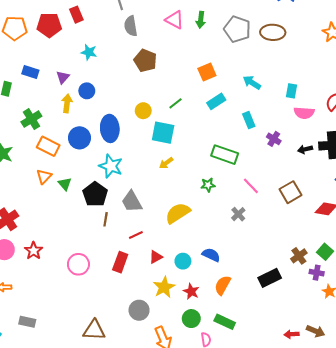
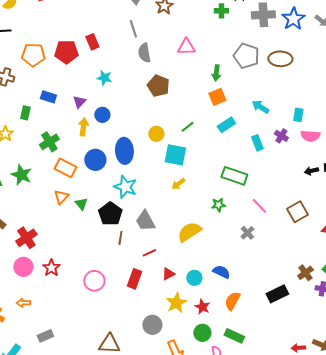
pink triangle: (175, 20) -> (186, 47), turned -30
green arrow: (201, 20) -> (216, 73), moved
purple cross: (274, 139) -> (281, 136), moved
gray rectangle: (27, 322) -> (45, 336), turned -35

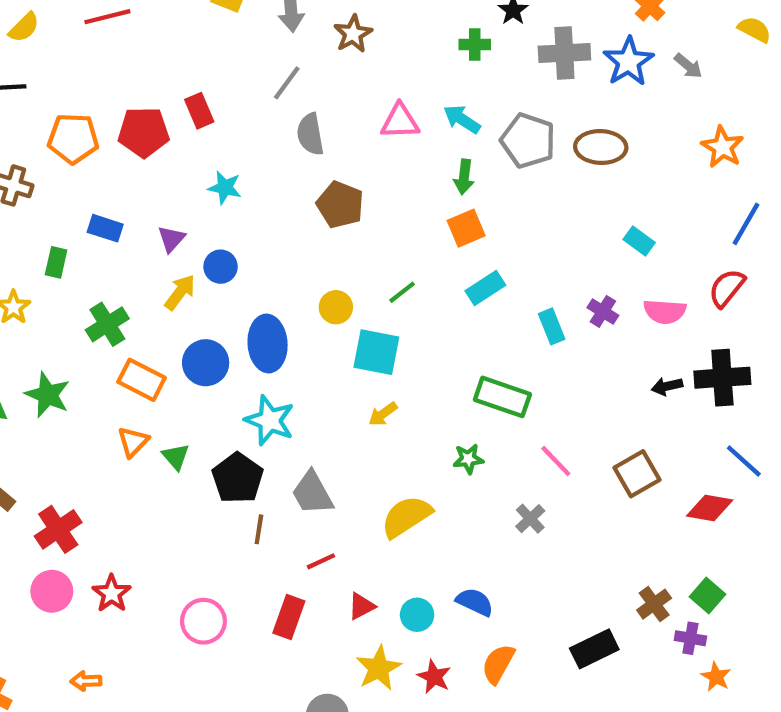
gray line: (133, 29) -> (287, 83), turned 54
cyan arrow: (260, 107) -> (462, 119), moved
cyan rectangle: (298, 115) -> (639, 241), moved, turned -64
yellow arrow: (83, 127) -> (180, 292), turned 30
orange arrow: (23, 303) -> (86, 681), moved

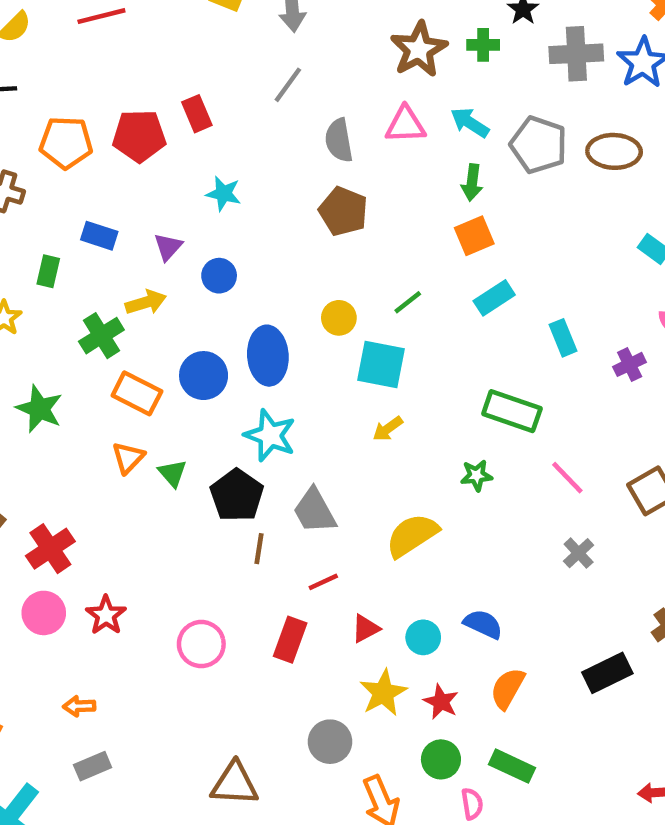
brown star: (353, 34) -> (419, 49), moved, size x1.4
gray semicircle: (310, 134) -> (339, 140), moved
yellow arrow: (180, 292) -> (146, 302), moved, turned 36
purple cross: (603, 311) -> (630, 364), moved, turned 32
gray cross: (530, 519) -> (579, 553), moved

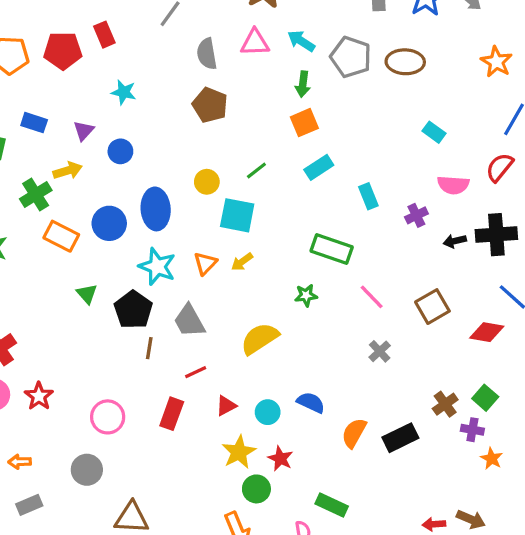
orange triangle: (128, 458) -> (205, 263), moved
orange semicircle: (508, 688) -> (354, 433), moved
gray circle: (330, 742) -> (87, 470), moved
green circle: (441, 759) -> (256, 489), moved

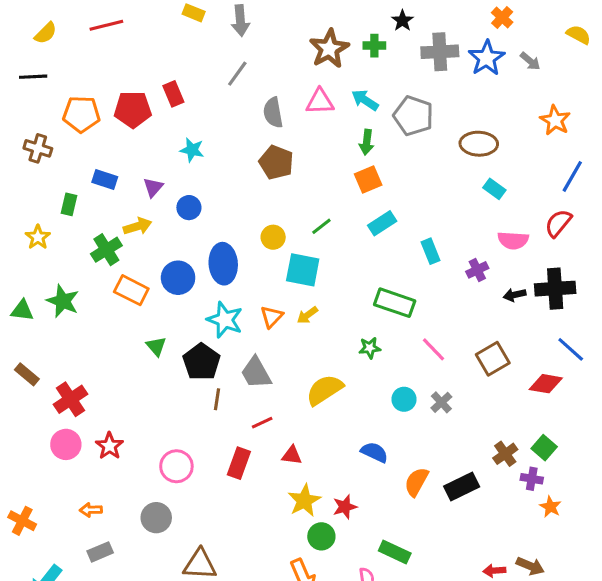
brown ellipse: (405, 62) -> (479, 144), moved
red triangle: (226, 406) -> (292, 455), turned 35
cyan circle: (268, 412) -> (404, 399), moved
red star: (280, 459) -> (345, 507), turned 30

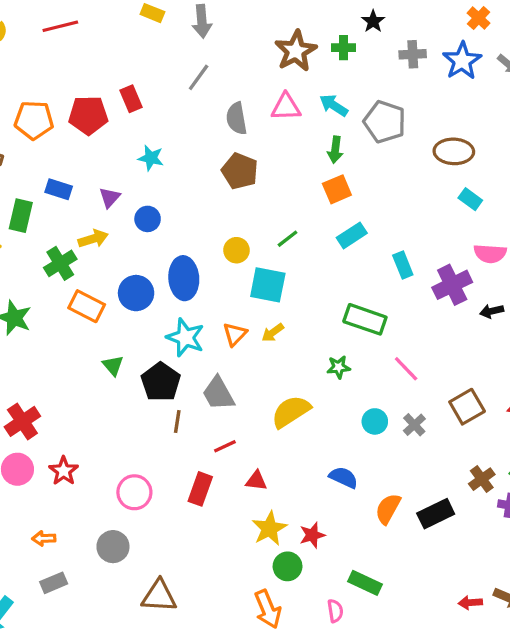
gray cross: (440, 52) -> (413, 54), size x0.7
green rectangle: (69, 204) -> (21, 216), size x1.4
purple cross: (477, 270) -> (452, 285), size x1.6
brown square: (493, 359) -> (467, 407), moved

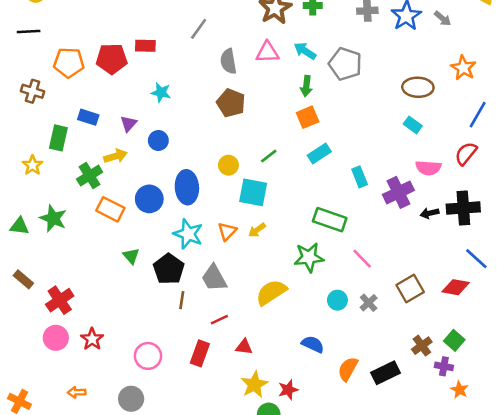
red rectangle: (131, 99) -> (145, 46), turned -66
brown ellipse: (454, 151) -> (418, 87), moved
green star: (339, 367) -> (309, 257), size x1.6

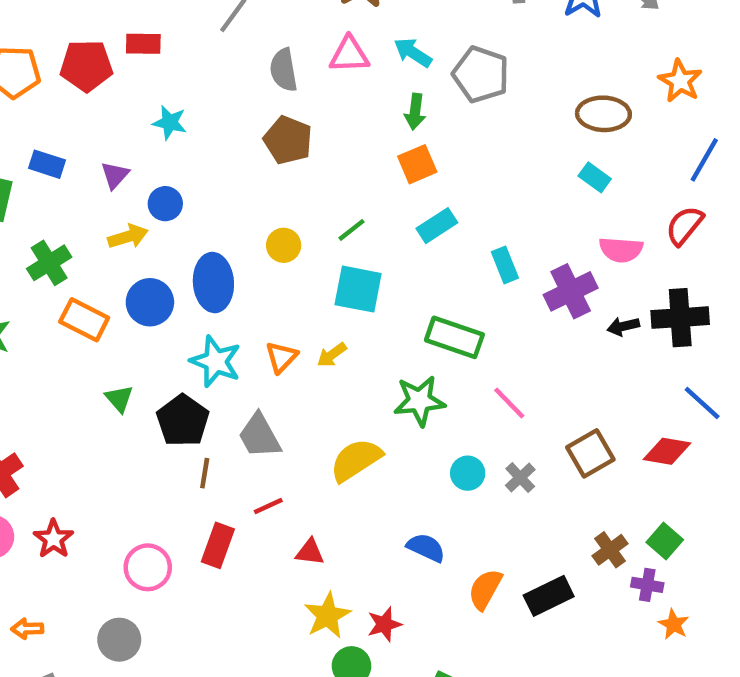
yellow arrow: (116, 156) -> (128, 237), moved
cyan square: (253, 192) -> (358, 289), moved
red rectangle: (200, 353) -> (218, 545), moved

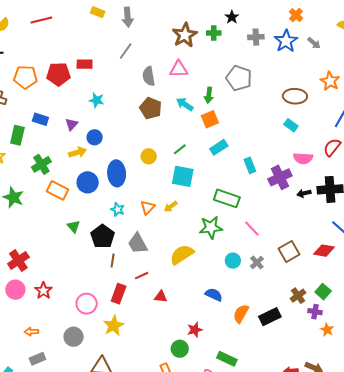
cyan arrow: (413, 52) -> (185, 104), moved
cyan star: (216, 361) -> (118, 209), size x0.6
yellow star: (327, 616) -> (114, 326), moved

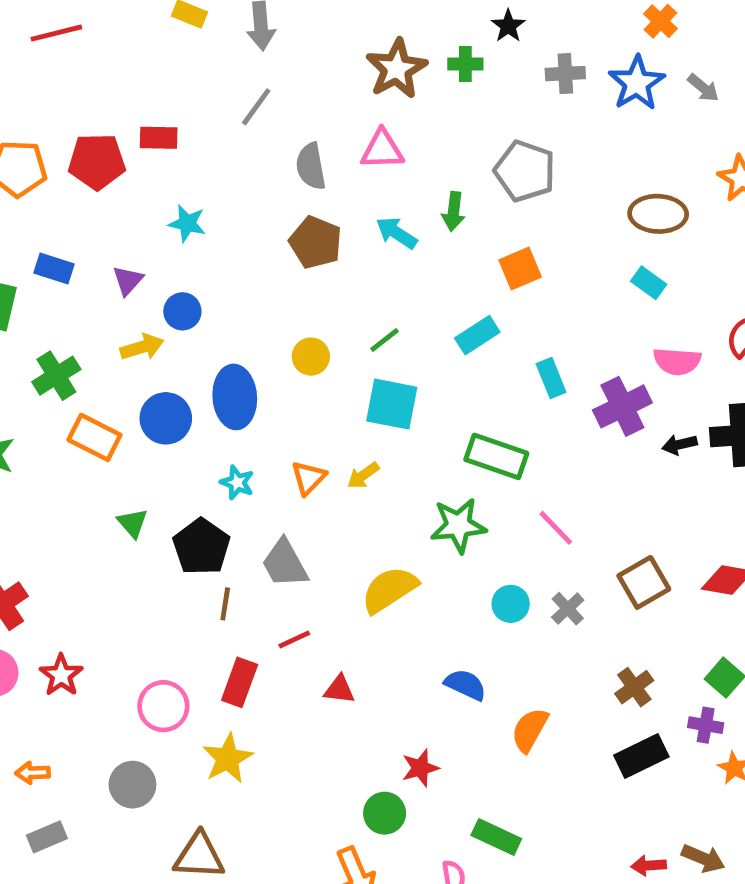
orange square: (210, 119) -> (520, 269), moved
brown cross: (298, 296) -> (634, 687), moved
black rectangle: (270, 317) -> (641, 756), moved

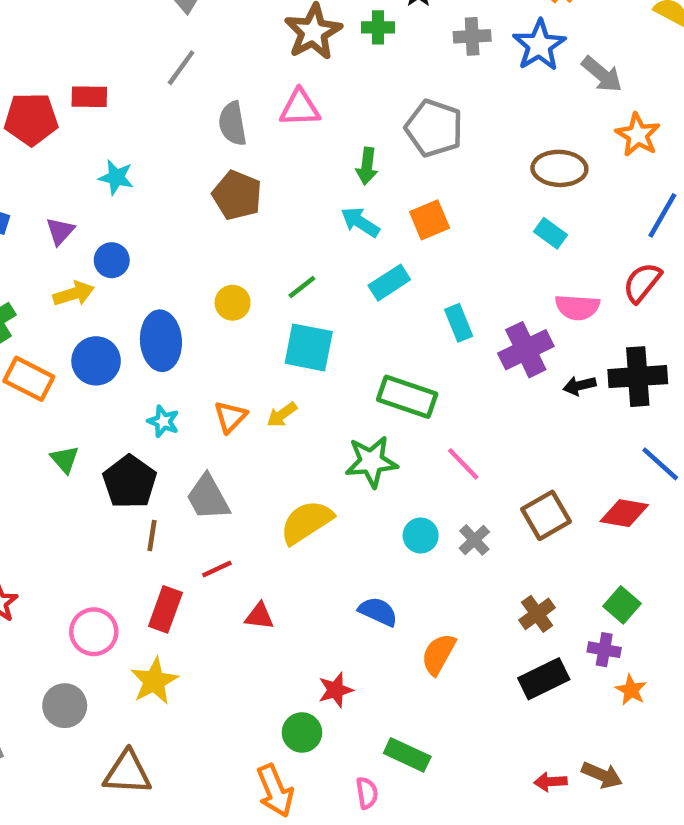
gray arrow: (703, 88) -> (602, 74), moved, size x1.4
cyan arrow: (396, 233) -> (360, 222), moved

